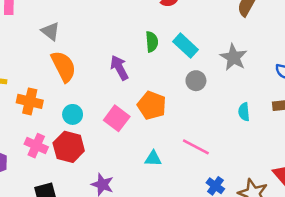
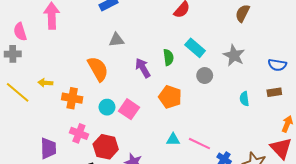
gray triangle: (51, 31) -> (116, 40), moved, turned -42
green semicircle: (152, 42) -> (168, 57), moved
pink square: (117, 118) -> (129, 109), moved
red hexagon: (69, 147) -> (106, 147), moved
pink line: (196, 147) -> (199, 144), moved

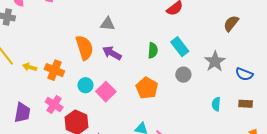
blue semicircle: (277, 65) -> (244, 74), moved
purple arrow: (143, 68) -> (112, 53), moved, turned -42
yellow arrow: (45, 83) -> (30, 67), moved

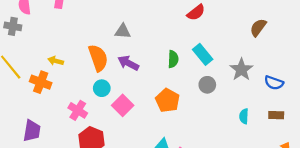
yellow arrow: (30, 67) -> (56, 61), moved
orange cross: (54, 70) -> (41, 82), moved
cyan circle: (85, 85) -> (102, 88), moved
pink cross: (54, 104) -> (78, 110), moved

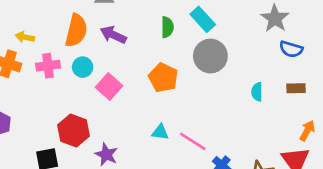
orange semicircle: (98, 58) -> (76, 31), turned 36
gray star: (241, 69) -> (275, 18), moved
gray circle: (207, 85) -> (210, 56), size x1.6
pink cross: (78, 110) -> (48, 66), moved, turned -36

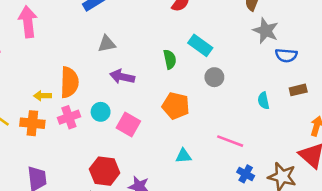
orange semicircle: (76, 31) -> (69, 82), moved
gray circle: (210, 56) -> (214, 77), size x0.6
pink line: (193, 141) -> (230, 141), moved

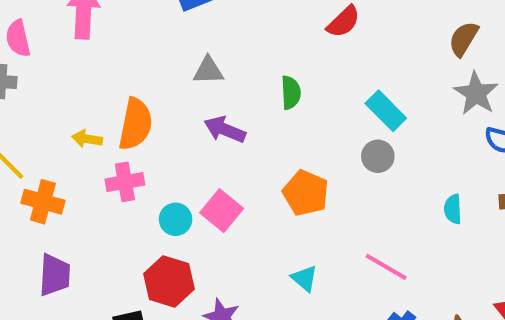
cyan rectangle: (200, 45) -> (386, 111), moved
green semicircle: (170, 59) -> (291, 93), moved
cyan circle: (101, 112) -> (176, 219), moved
orange cross: (32, 123) -> (43, 202), moved
cyan triangle: (184, 156) -> (304, 278), turned 35

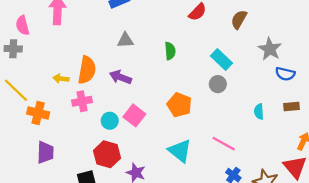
brown semicircle: (464, 39) -> (239, 19), moved
purple arrow: (225, 130) -> (120, 77), moved
cyan triangle: (304, 278) -> (180, 151), size x1.6

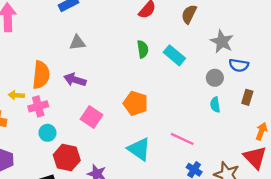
green semicircle: (170, 51) -> (143, 49), moved
yellow arrow: (61, 79) -> (16, 95), moved
gray circle: (218, 84) -> (215, 78), moved
brown rectangle: (291, 106) -> (247, 97), turned -64
cyan circle: (110, 121) -> (47, 133), moved

